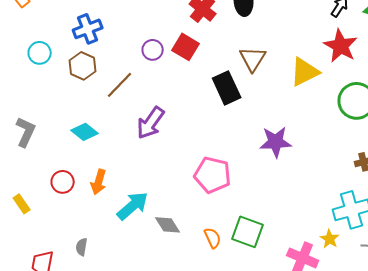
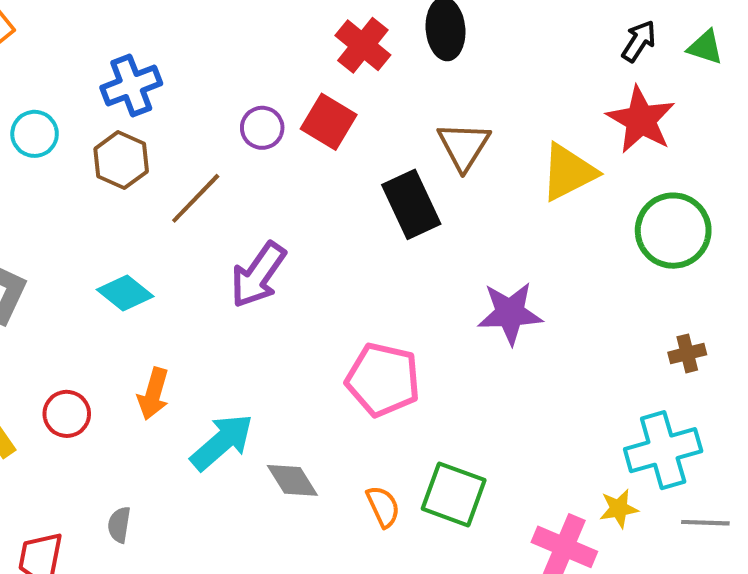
red circle: (63, 182) -> (67, 414), moved
yellow star: (330, 239) -> (619, 509), turned 30

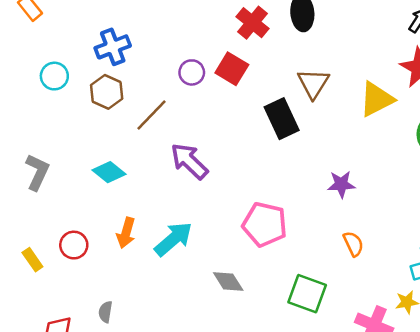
purple arrow: (258, 275) -> (189, 161), turned 99
purple star: (510, 313) -> (341, 184), size x0.7
cyan arrow: (222, 442) -> (173, 239), moved
gray diamond: (292, 480) -> (228, 281), moved
orange semicircle: (383, 507) -> (353, 244), moved

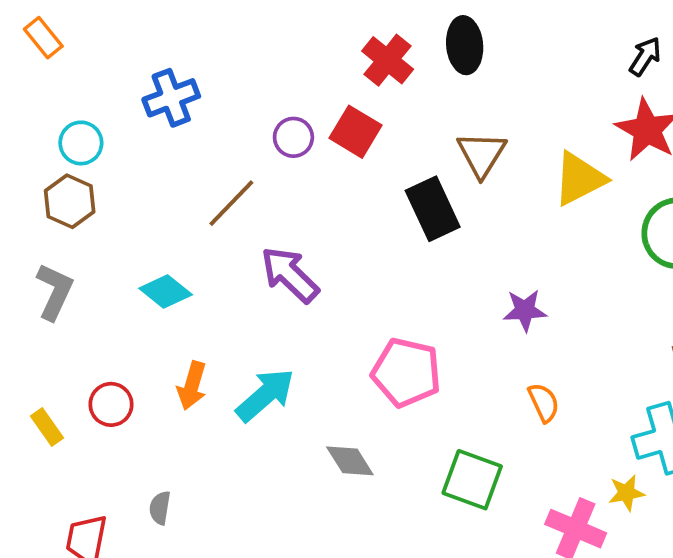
brown hexagon: (107, 92) -> (70, 201), moved

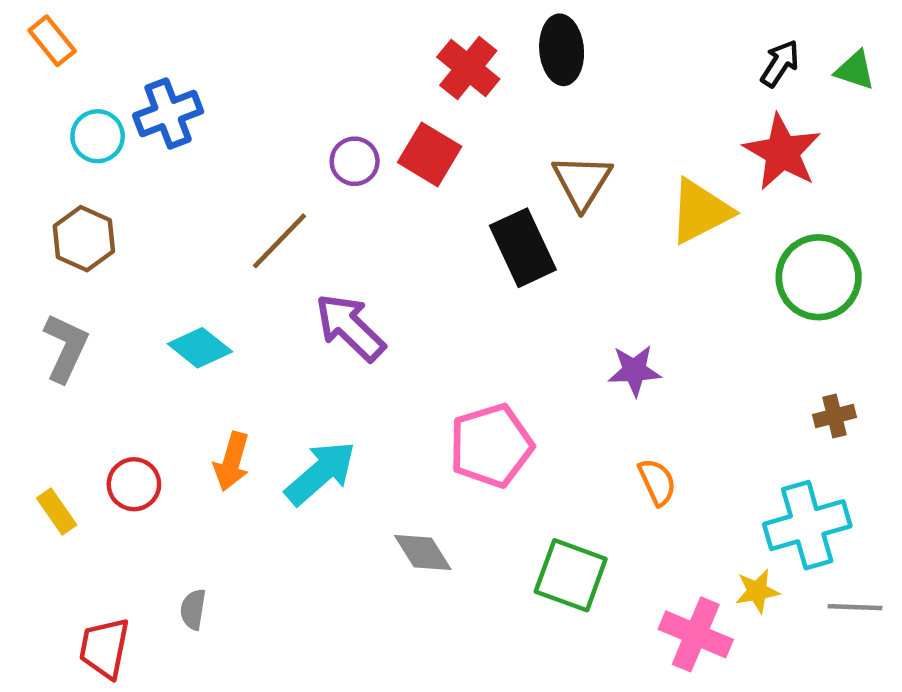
blue cross: (171, 98) -> (168, 113), moved
cyan circle: (81, 143) -> (98, 136), moved
pink pentagon: (406, 372) -> (491, 446), turned -30

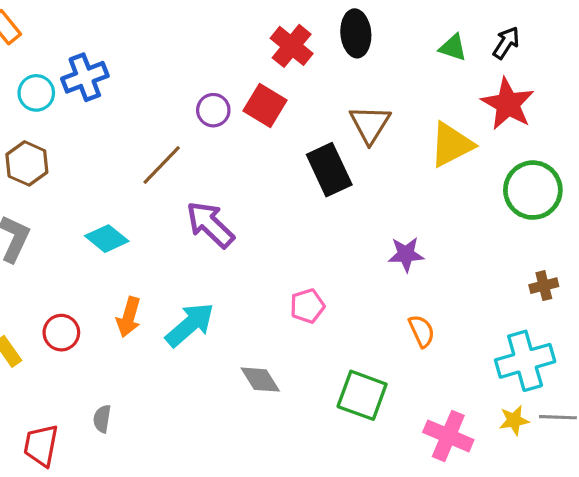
green triangle: (855, 70) -> (453, 47), moved
pink pentagon: (491, 446) -> (307, 306), size x0.6
yellow star: (757, 591) -> (514, 420), moved

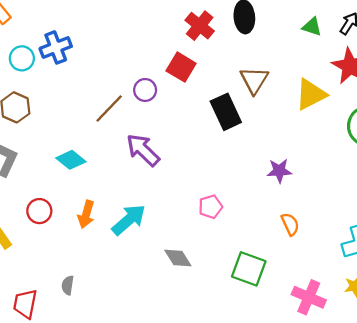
purple circle: (213, 110) -> (145, 90), moved
red circle: (61, 333) -> (39, 211), moved

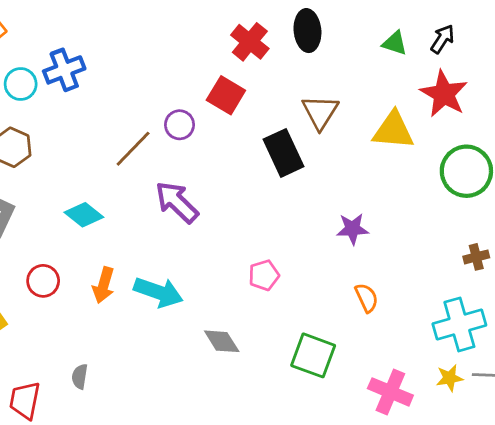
yellow triangle: (311, 94) -> (393, 130), turned 32
cyan arrow: (129, 220) -> (158, 292), turned 60

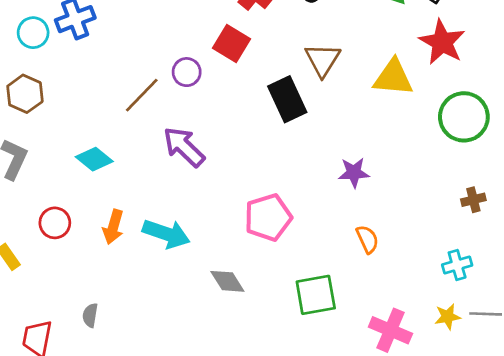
pink pentagon: (264, 275) -> (268, 217), size x1.6
cyan cross: (459, 324) -> (457, 265), size x0.6
green square: (313, 355) -> (316, 295), turned -30

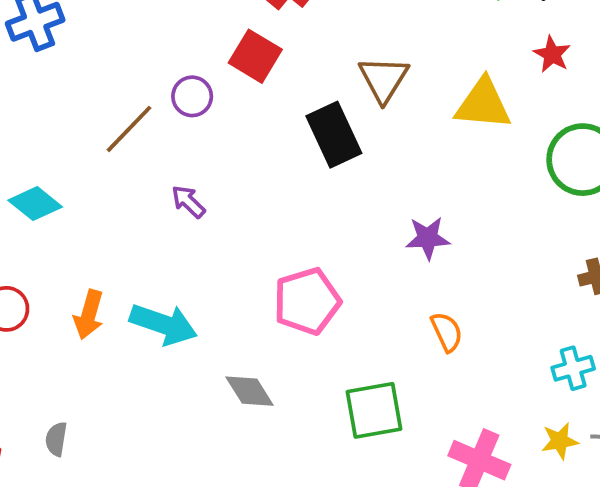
red star: (442, 42) -> (552, 54), size x0.6
purple arrow: (184, 147) -> (188, 202), size x0.6
cyan diamond: (94, 159) -> (35, 204), moved

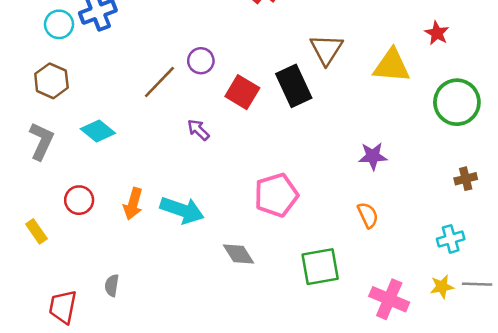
red square: (255, 56) -> (242, 92), moved
purple star: (428, 238) -> (373, 156), moved

